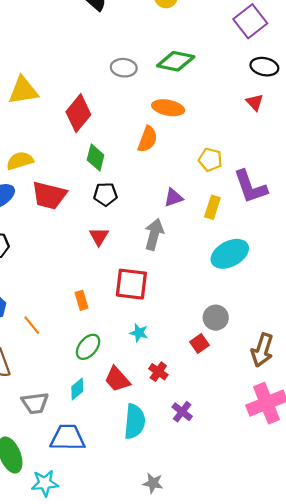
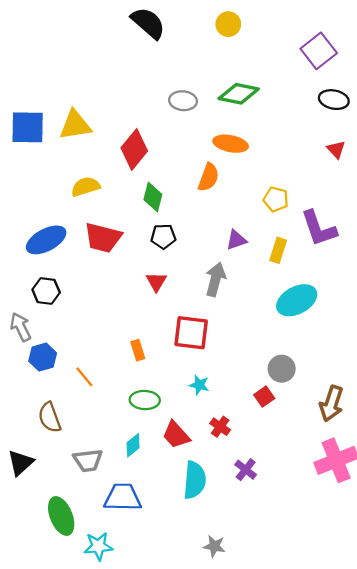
red triangle: (255, 102) -> (336, 149), moved
yellow semicircle: (20, 161) -> (86, 187), moved
green ellipse: (88, 347) -> (145, 400), turned 52

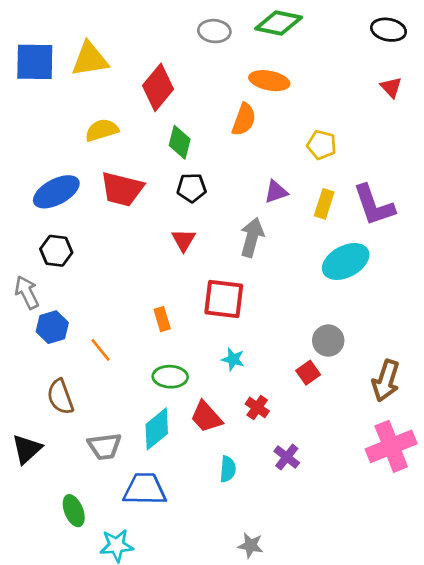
purple L-shape: (319, 228) -> (374, 205), moved
cyan diamond: (133, 445) -> (157, 429), size x1.5
cyan semicircle: (195, 480) -> (228, 469), size x0.6
green ellipse: (61, 516) -> (74, 511), size x0.7

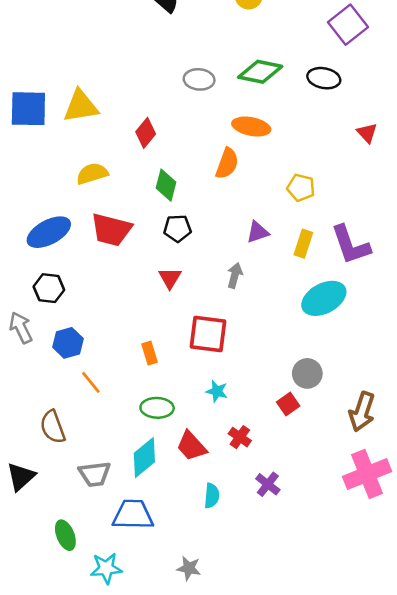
black ellipse: (389, 30) -> (324, 78), moved
red diamond: (158, 87) -> (146, 133), size x0.7
gray arrow: (252, 237) -> (235, 275), size x0.7
blue hexagon: (52, 327) -> (68, 343), moved
gray star: (251, 545) -> (189, 568), moved

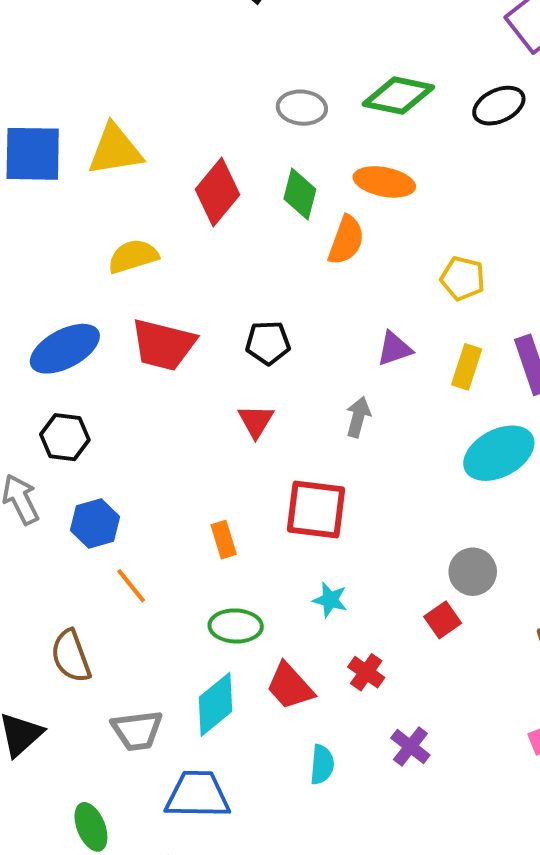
black ellipse: (324, 78) -> (499, 106), turned -36
red diamond: (146, 133) -> (218, 192), size x1.4
green diamond: (166, 185) -> (300, 194), moved

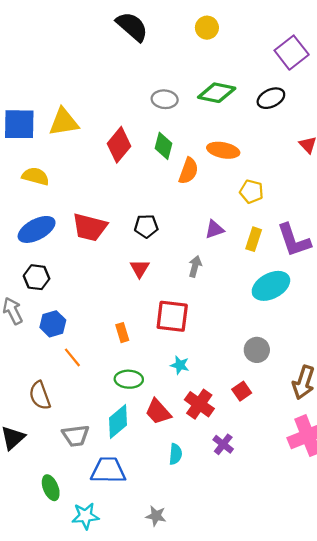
orange ellipse: (384, 182) -> (223, 150), moved
yellow semicircle: (133, 256) -> (35, 176), moved, turned 32
red square: (443, 620) -> (242, 391), moved
red cross: (366, 672) -> (199, 404), size x1.5

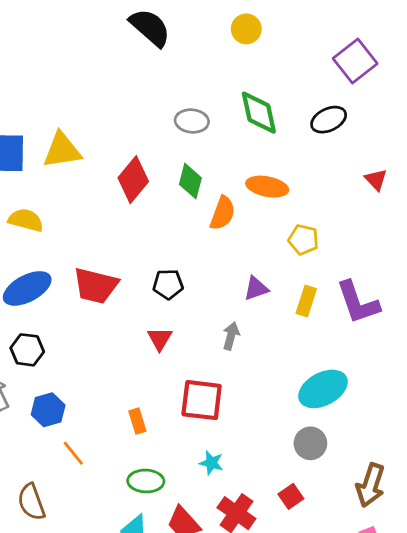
green diamond: (217, 93) -> (259, 113), turned 66
cyan ellipse: (271, 286) -> (323, 389), moved

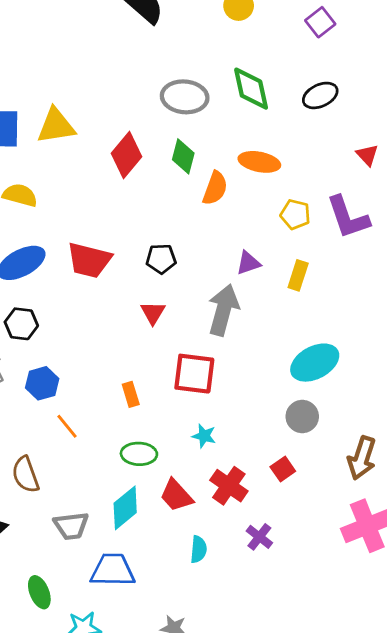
purple square: (355, 61) -> (320, 22), moved, size x0.7
gray ellipse: (192, 121) -> (185, 97), size x1.4
purple L-shape: (358, 302) -> (348, 217), moved
gray arrow: (231, 336) -> (223, 310), size x1.8

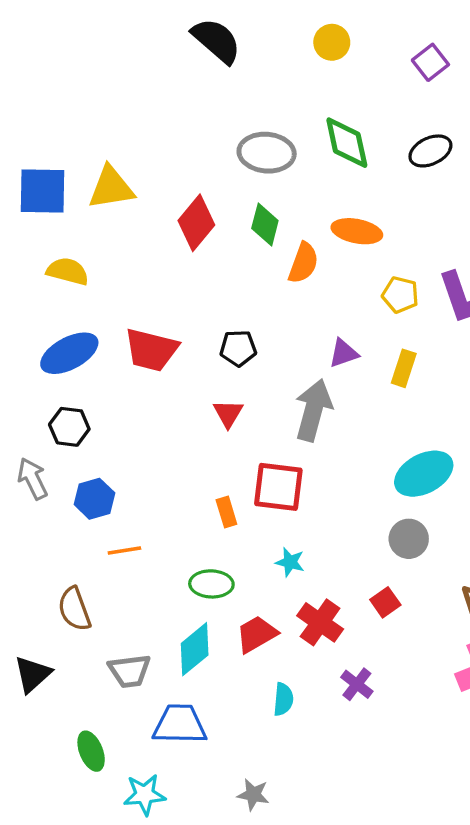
orange rectangle: (131, 394) -> (226, 512), moved
orange line: (67, 426) -> (124, 551), turned -60
red trapezoid: (176, 495) -> (257, 634), turned 102

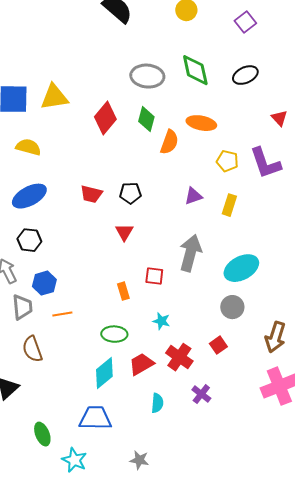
red trapezoid: (151, 350) -> (91, 194), moved, size x0.7
gray arrow: (313, 410) -> (190, 253), moved
red square: (278, 487) -> (154, 276), size x0.6
gray trapezoid: (130, 671) -> (22, 307), moved, turned -88
cyan star: (145, 795) -> (74, 460), turned 30

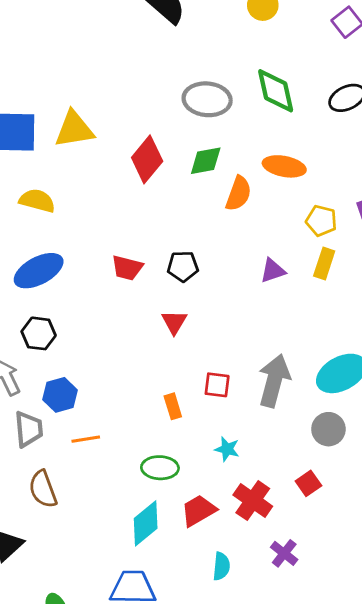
green diamond: (146, 119) -> (206, 161), turned 65
yellow rectangle: (229, 205) -> (324, 264), moved
gray arrow: (190, 253) -> (274, 381), moved

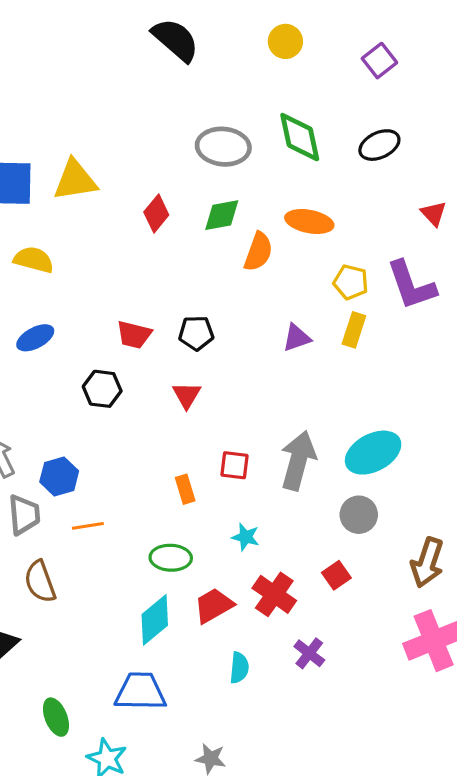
red diamond: (147, 159) -> (156, 214), size x0.7
blue ellipse: (39, 271) -> (35, 338), size x0.7
black hexagon: (39, 333) -> (102, 389), moved

